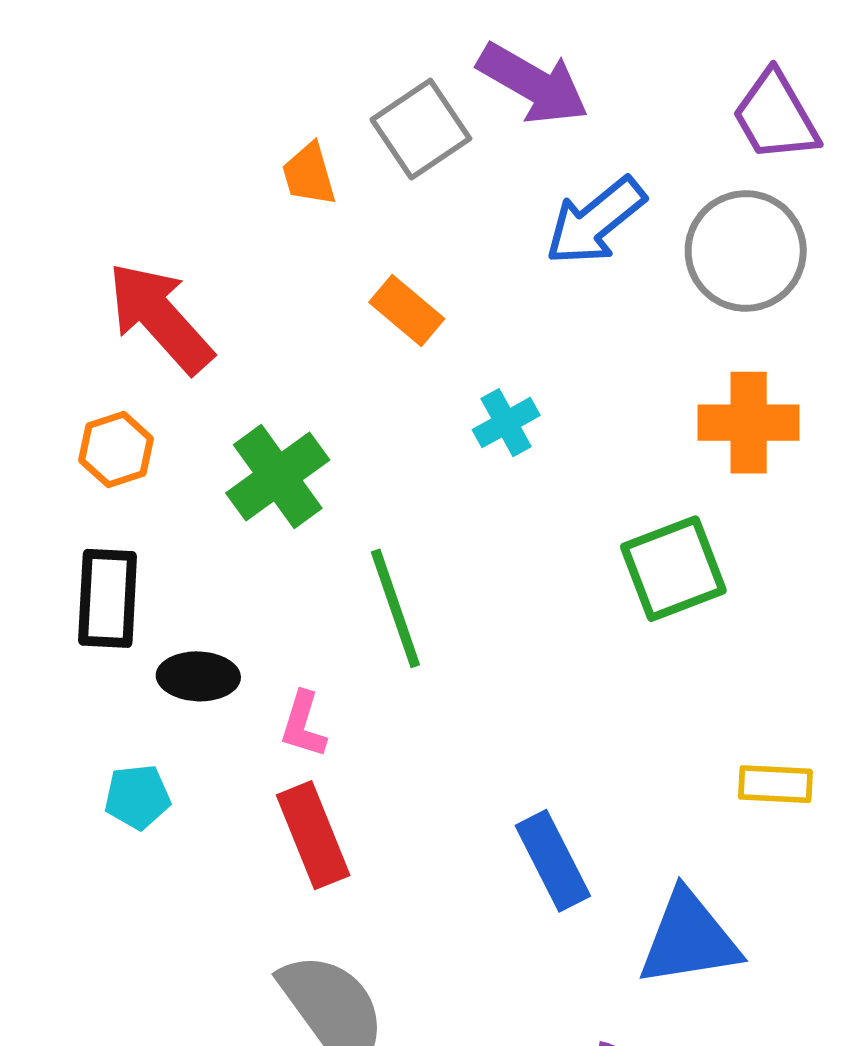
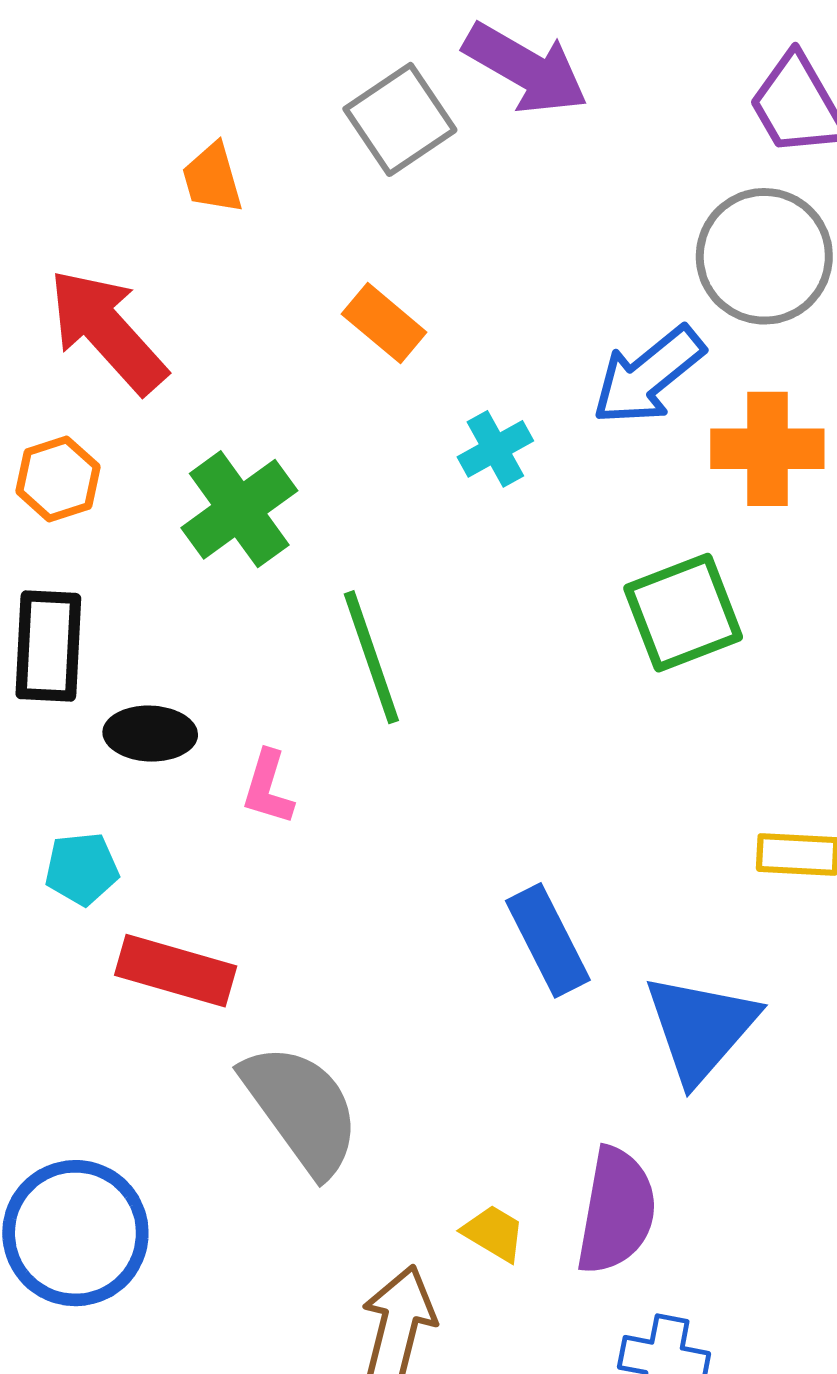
orange trapezoid: (309, 174) -> (212, 178), moved
blue arrow: (595, 221) -> (648, 376), moved
red rectangle: (313, 835) -> (176, 971), moved, turned -52
blue triangle: (689, 939) -> (701, 1028), turned -40

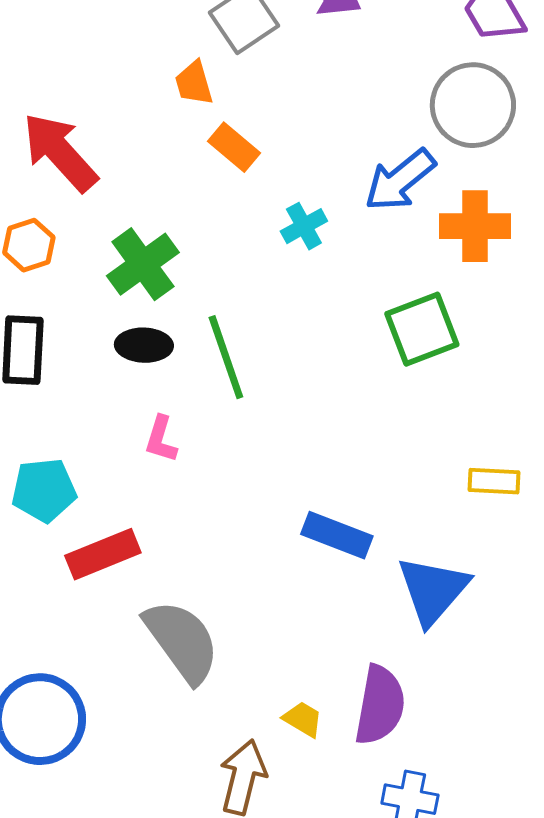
orange trapezoid: (212, 178) -> (194, 83), moved
black ellipse: (150, 734) -> (144, 345), moved
cyan pentagon: (82, 869) -> (44, 490), size x1.4
blue rectangle: (548, 940) -> (337, 535), turned -42
red rectangle: (176, 971) -> (103, 554), turned -38

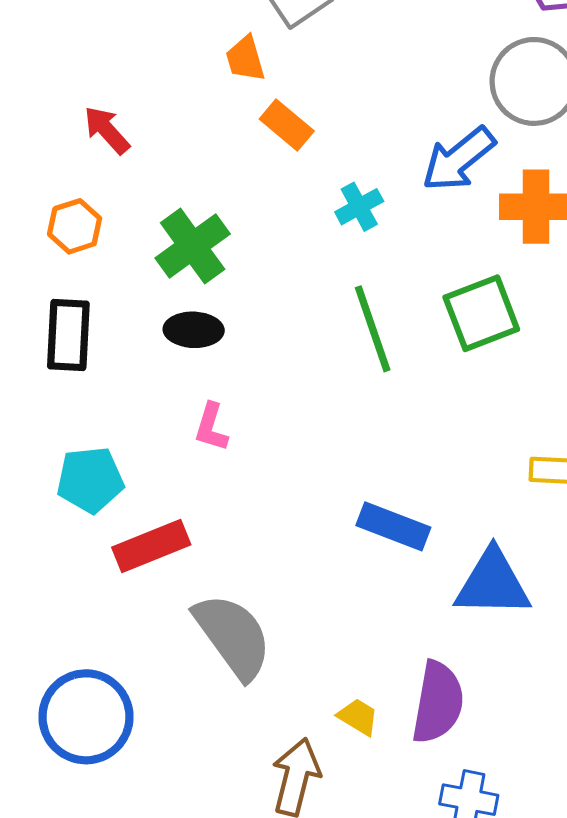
red arrow: (60, 152) -> (107, 130), size x0.6
green line: (226, 357) -> (373, 329), moved
blue triangle: (433, 590) -> (493, 583), turned 50

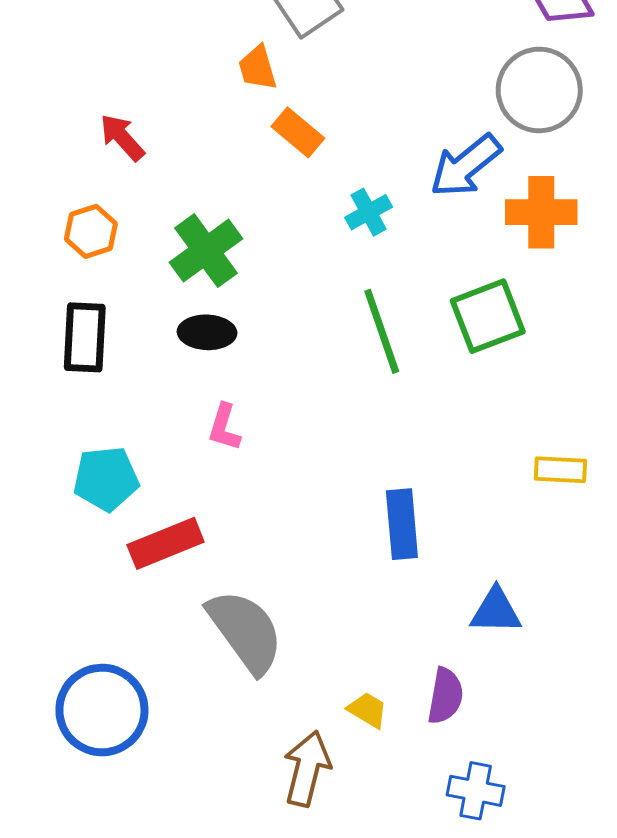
blue rectangle: (393, 526) -> (402, 524), turned 64
blue triangle: (493, 583) -> (496, 611), moved, size x0.7
purple semicircle: (438, 702) -> (445, 696), size x0.7

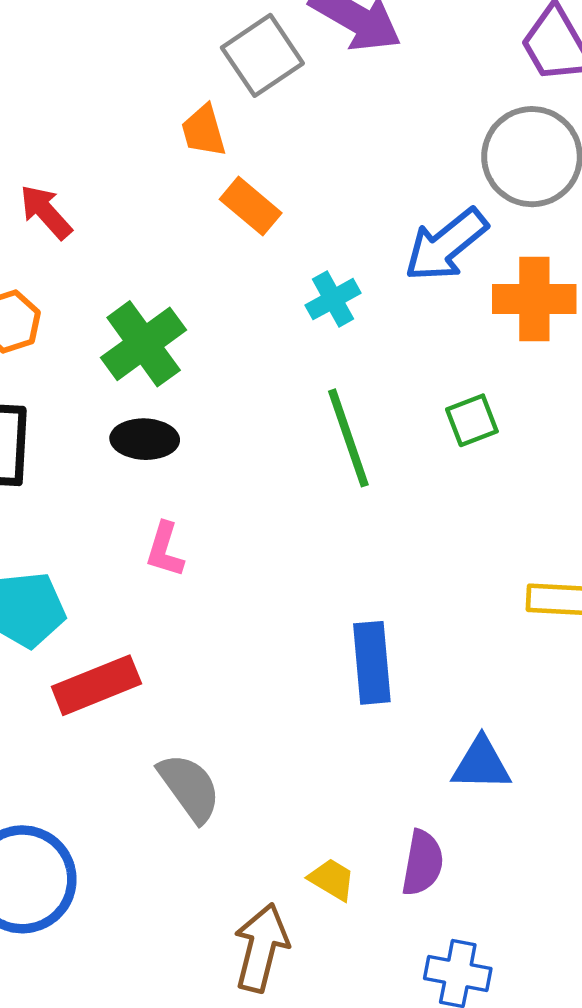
green square: (488, 316) -> (472, 420), size x0.6
gray semicircle: (245, 631) -> (189, 788), size x0.7

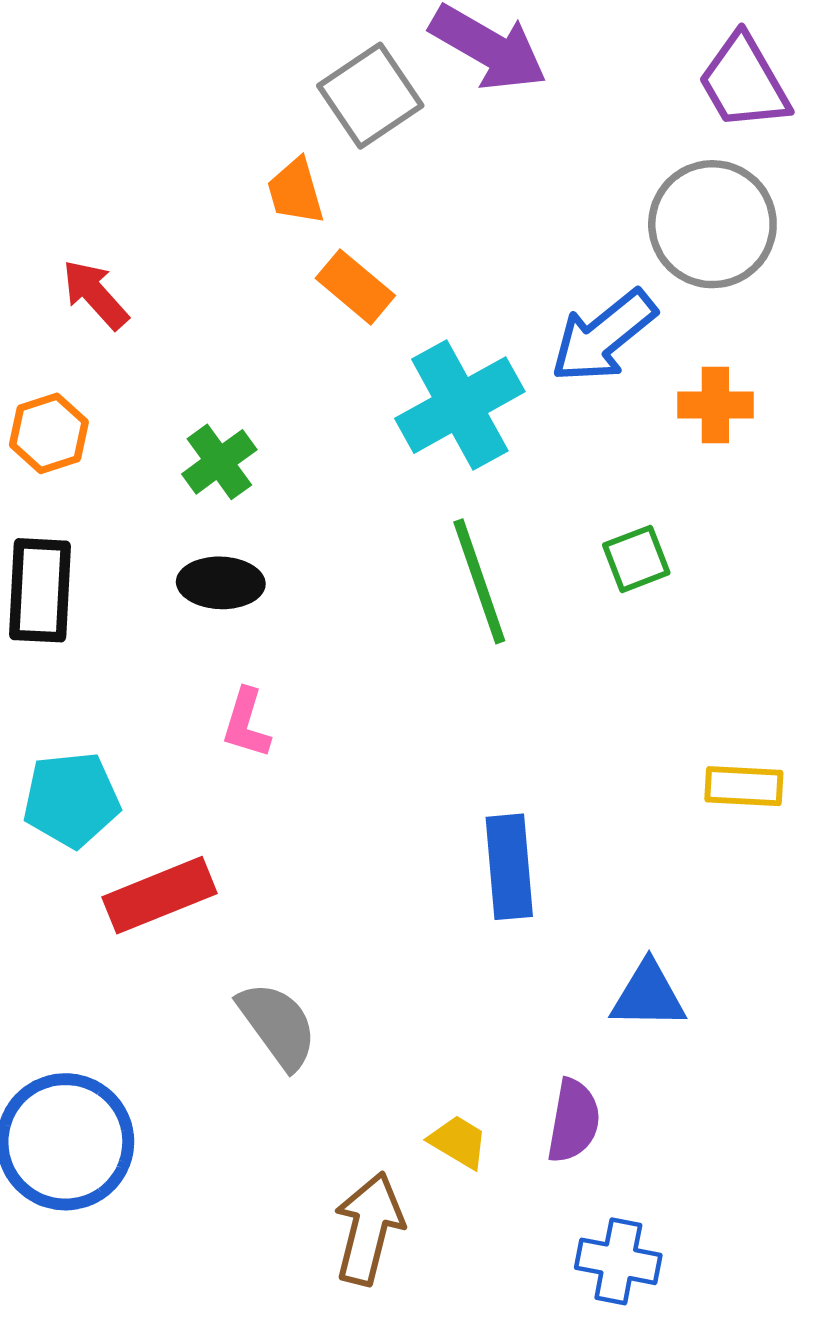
cyan cross: (333, 299) -> (460, 405), size x1.8
orange cross: (534, 299) -> (715, 405), size x0.7
green cross: (144, 344) -> (219, 462), size x0.7

